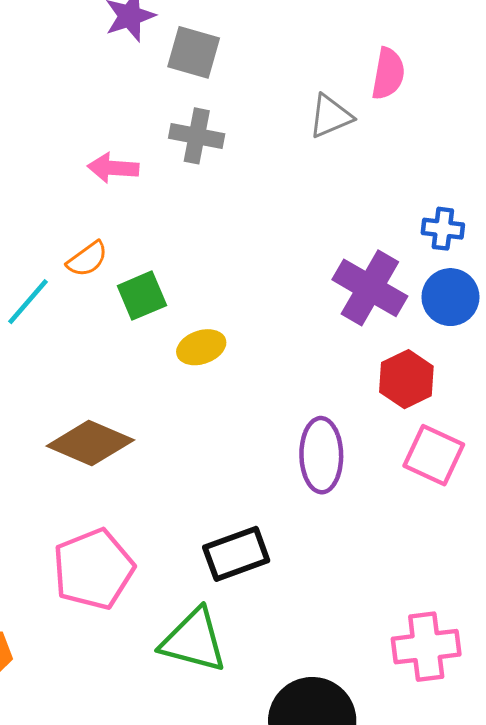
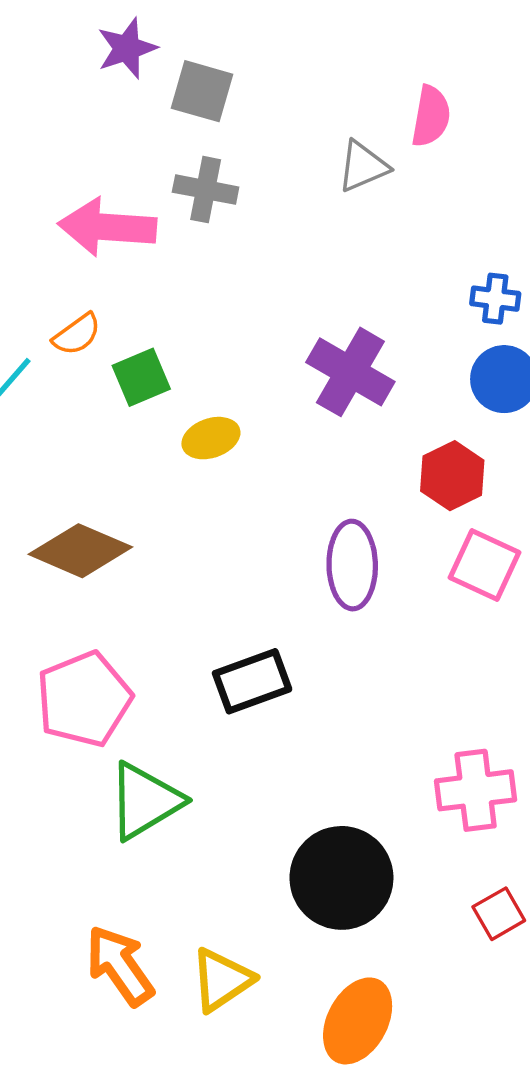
pink arrow: (113, 168) -> (107, 227), size x1.6
purple cross: (370, 288) -> (350, 372), moved
green triangle: (194, 641) -> (145, 801), moved, turned -46

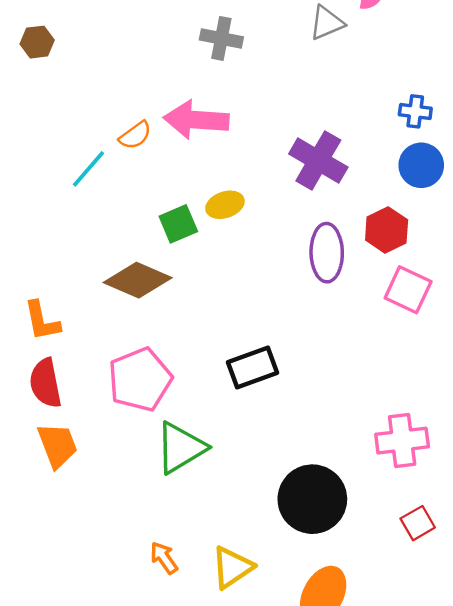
pink arrow: (107, 227) -> (196, 120), moved
green square: (141, 377) -> (178, 224), moved
purple ellipse: (352, 565) -> (327, 253), moved
orange arrow: (120, 966) -> (164, 558), size x0.6

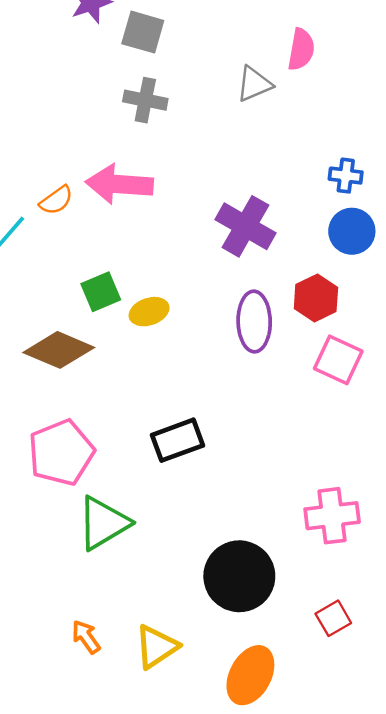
yellow ellipse: (225, 205) -> (149, 312), moved
red square: (418, 523) -> (333, 618), moved

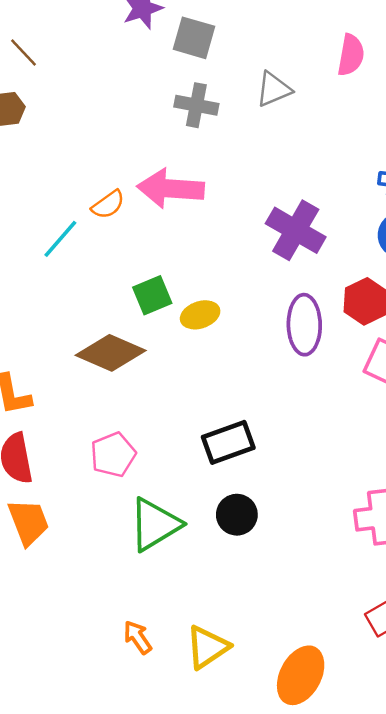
gray triangle: (254, 84) -> (274, 89), moved
pink pentagon: (61, 453) -> (113, 455), size x0.7
black circle: (239, 576) -> (237, 515), moved, size x0.6

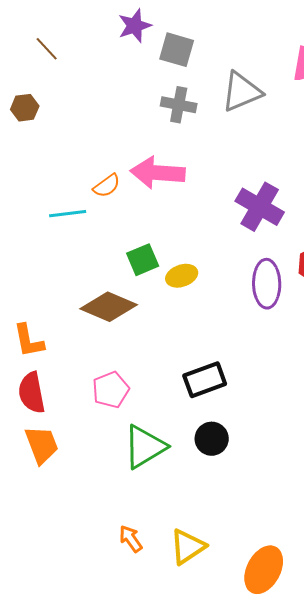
brown line: (24, 53) -> (47, 49), moved
gray triangle: (274, 89) -> (242, 92), size x1.4
cyan line: (60, 239) -> (68, 214), turned 42

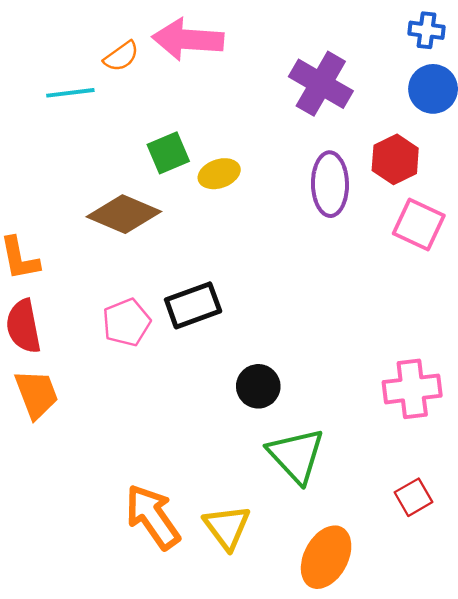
black rectangle: (205, 380) -> (193, 305), moved
green triangle: (145, 447) -> (296, 455), moved, turned -42
orange arrow: (131, 539) -> (153, 517), size x1.8
yellow triangle: (188, 547) -> (227, 527), turned -33

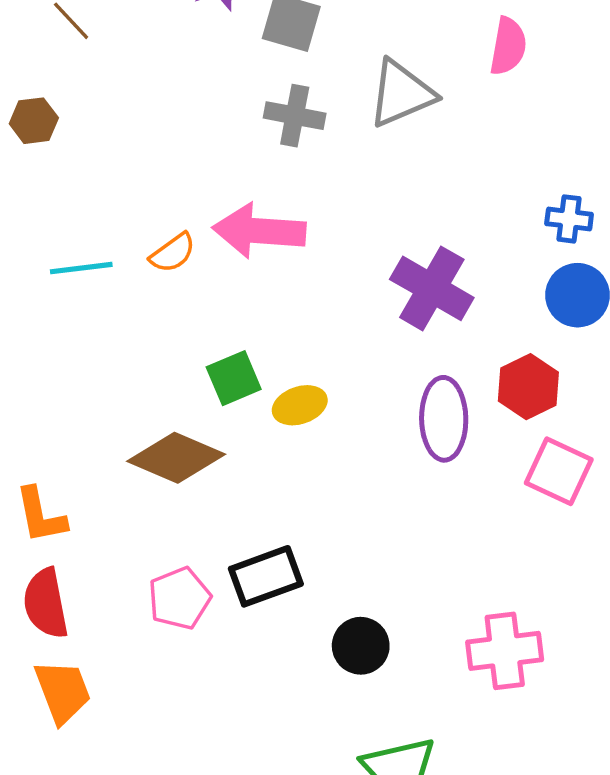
cyan line: (70, 93) -> (81, 268), moved
black circle: (258, 386) -> (361, 646), moved
pink cross: (412, 389) -> (505, 651), moved

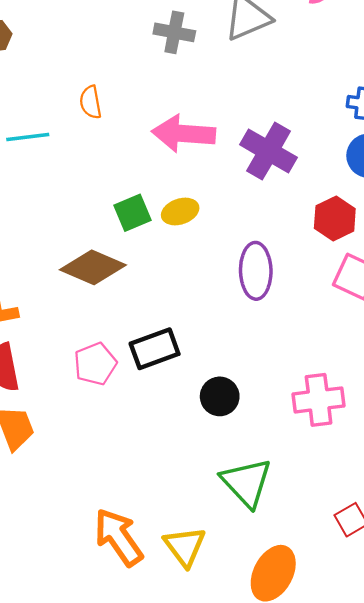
pink arrow: (259, 231) -> (184, 134), moved
orange semicircle: (173, 253) -> (91, 102), moved, turned 116
yellow ellipse: (300, 405) -> (180, 211), moved
purple ellipse: (444, 419) -> (256, 271), moved

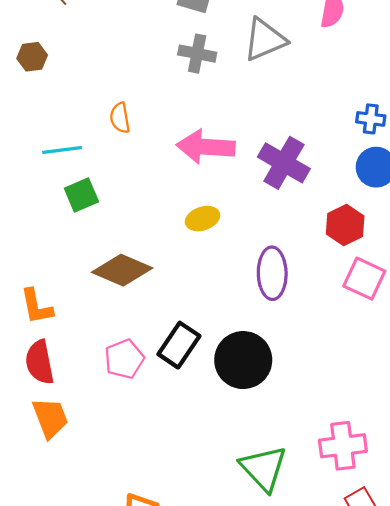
green square: (132, 213) -> (81, 195), moved
black rectangle: (155, 349) -> (179, 345), turned -36
black circle: (220, 396) -> (243, 360), moved, size x1.6
pink cross: (319, 400) -> (343, 446), moved

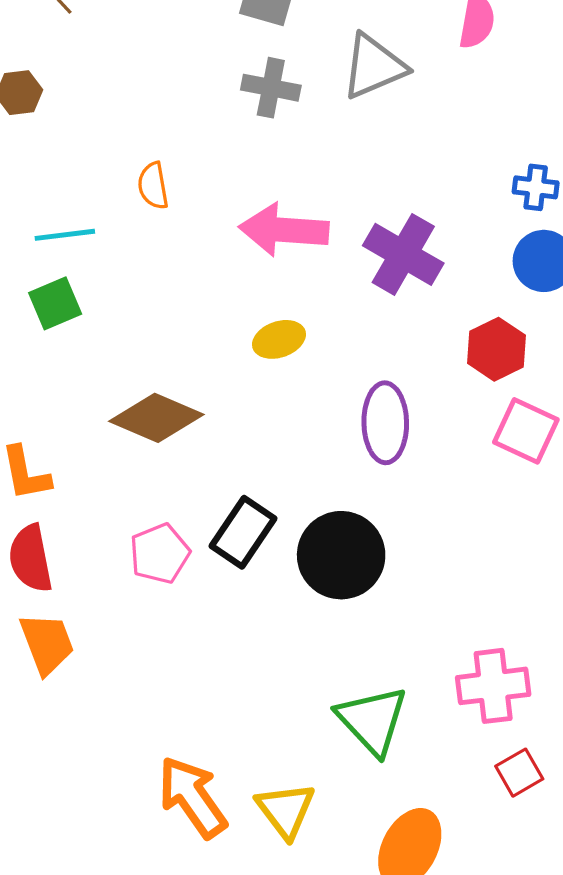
green square: (81, 195) -> (55, 303), moved

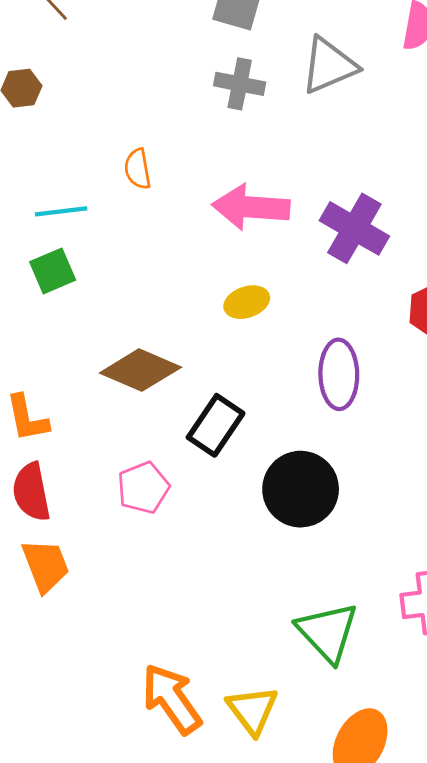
black rectangle: (243, 532) -> (216, 425), moved

